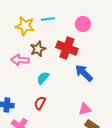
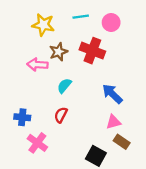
cyan line: (48, 19) -> (81, 17), moved
blue arrow: (84, 73) -> (112, 94), moved

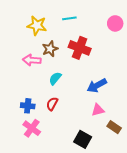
pink circle: (111, 22) -> (115, 23), moved
blue arrow: (112, 94) -> (97, 86), turned -72
blue cross: (22, 117) -> (28, 106), moved
brown rectangle: (122, 142) -> (114, 127), moved

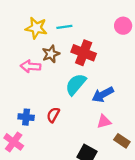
cyan line: (69, 18) -> (64, 27), moved
cyan semicircle: (55, 78) -> (76, 84), moved, size x1.5
pink cross: (32, 128) -> (14, 142), moved

